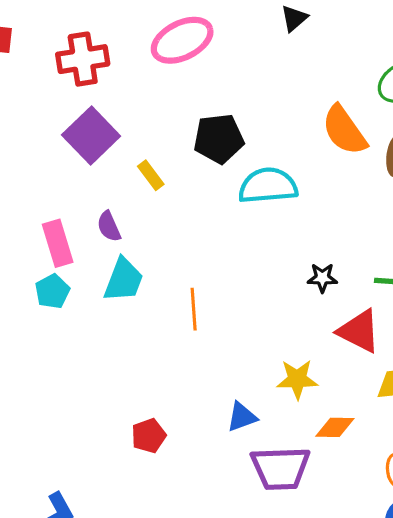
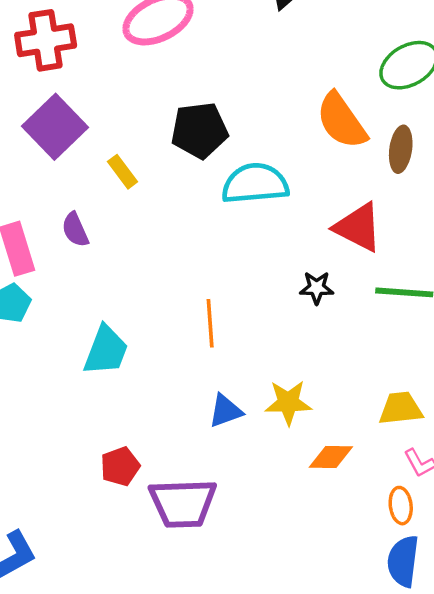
cyan trapezoid: (124, 280) -> (106, 350), moved
orange line: (194, 309) -> (210, 323), moved
red triangle: (359, 331) -> (358, 227), moved
blue triangle: (242, 417) -> (225, 411), moved
purple trapezoid: (280, 468) -> (183, 503), moved

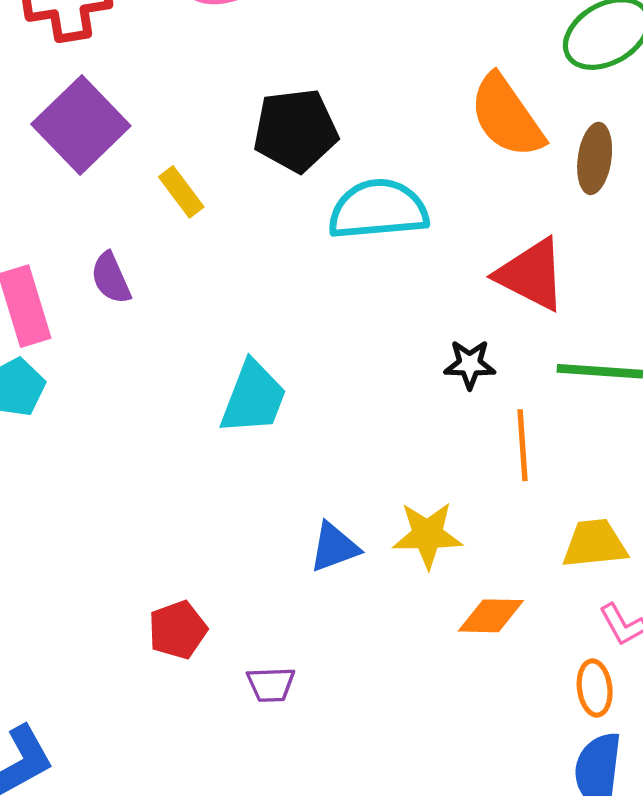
orange line: (210, 323) -> (522, 445), moved
cyan trapezoid: (106, 350) -> (253, 398), moved
purple trapezoid: (183, 503) -> (271, 684), size x0.5

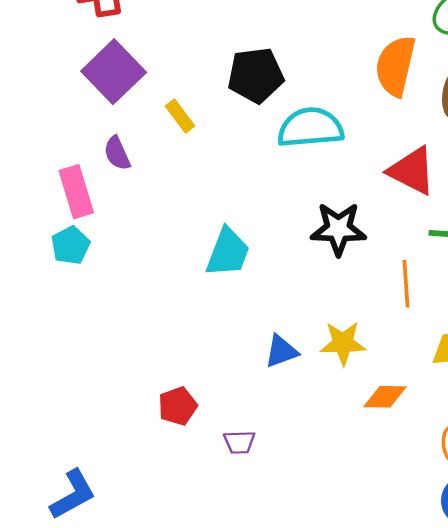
orange semicircle: (507, 116) -> (395, 66), turned 48
purple semicircle: (111, 278) -> (117, 153), moved
black star: (470, 364) -> (338, 229), moved, size x1.6

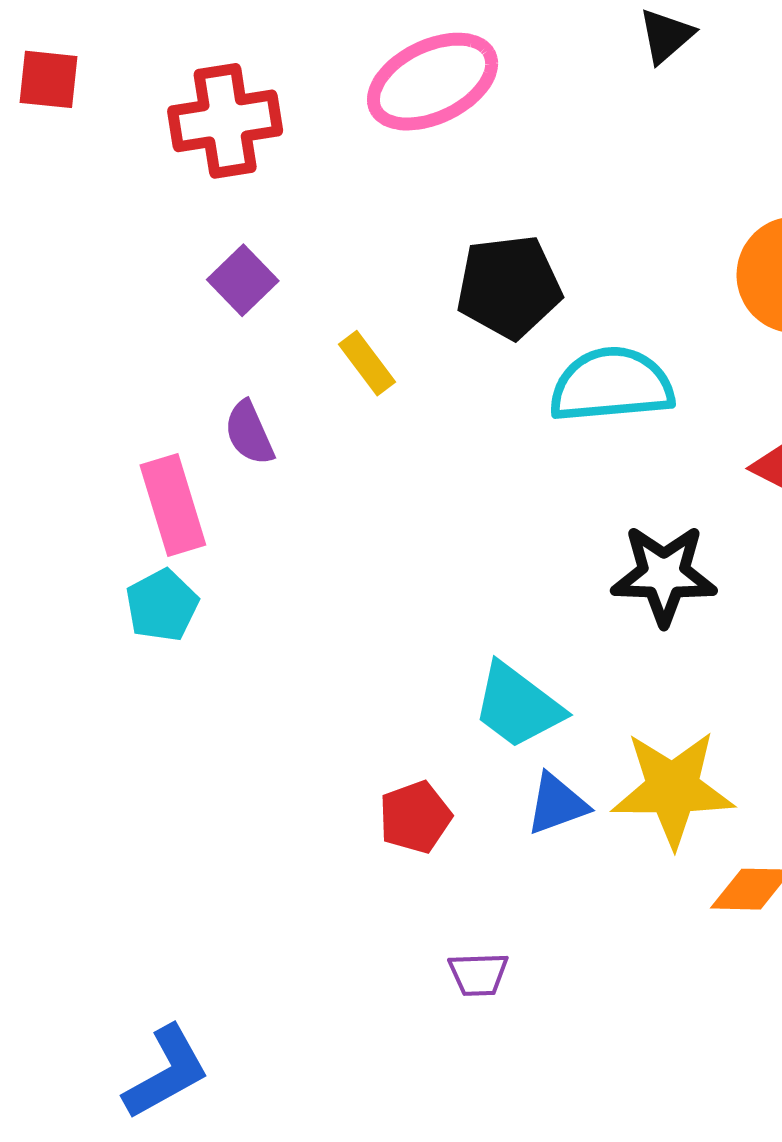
purple square: (114, 72) -> (243, 280), size x0.6
cyan trapezoid: (228, 252) -> (518, 706), moved, turned 106
yellow star: (343, 343) -> (673, 789), size x1.4
red pentagon: (178, 406) -> (415, 817), moved

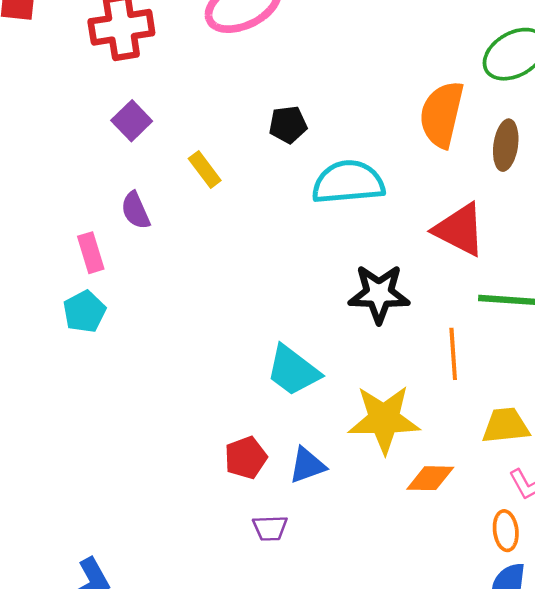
black pentagon: (509, 287) -> (288, 125), size x0.6
pink rectangle: (173, 505) -> (91, 253), size x0.7
blue triangle: (557, 804) -> (307, 465), moved
red pentagon: (415, 817) -> (246, 458), moved

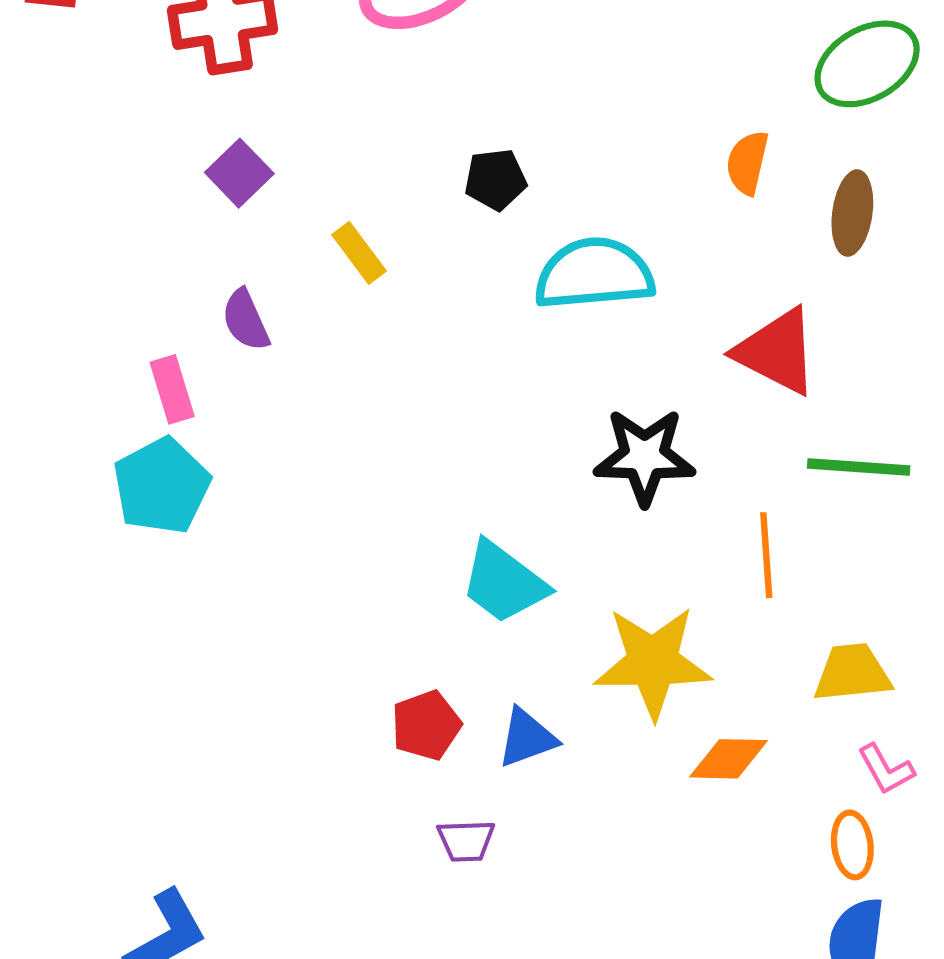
orange semicircle: (442, 114) -> (747, 163), size x0.6
cyan pentagon: (84, 312) -> (162, 486), size x1.4

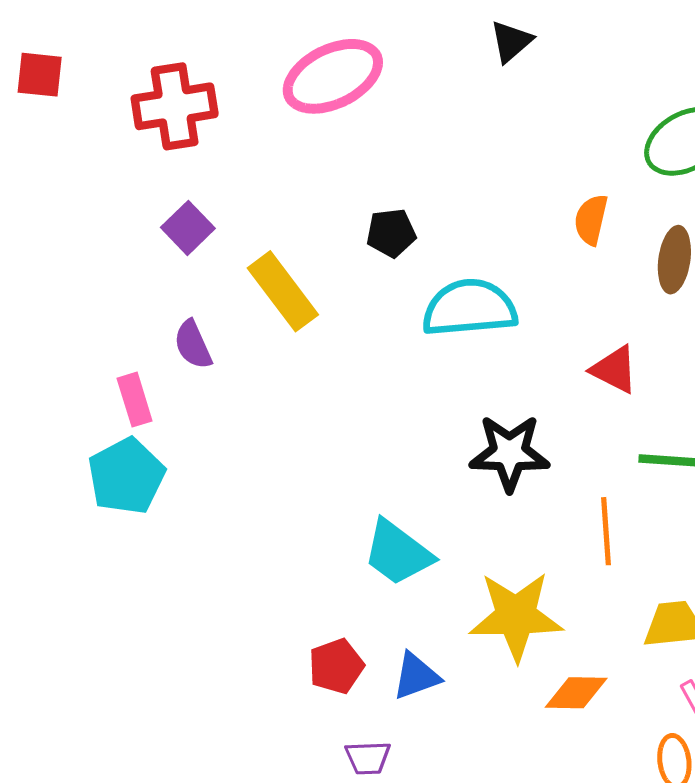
yellow rectangle: (359, 253) -> (283, 291), size x1.6
red triangle: (777, 352) -> (614, 370), size x0.7

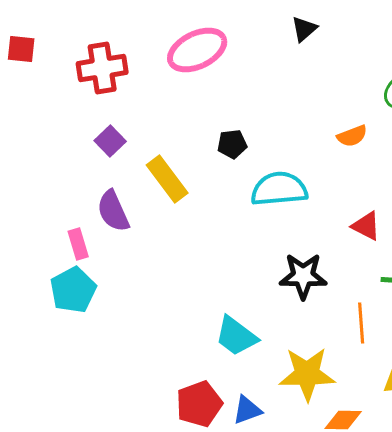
orange semicircle: (591, 220) -> (352, 136), turned -124
purple semicircle: (193, 345) -> (113, 211), size x1.4
red pentagon: (336, 666) -> (199, 404), size x1.4

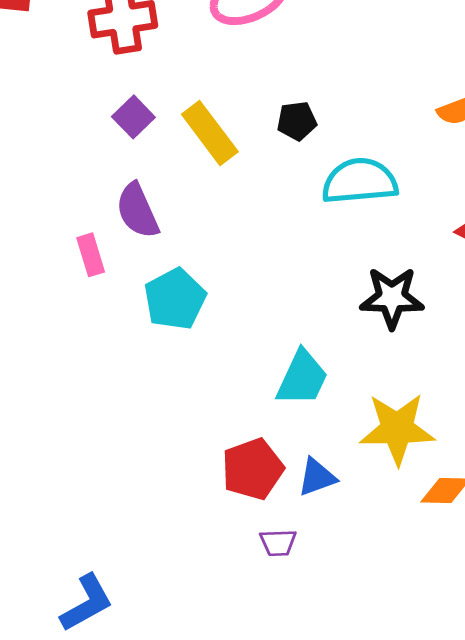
yellow rectangle: (167, 179) -> (210, 133), moved
cyan pentagon: (73, 290) -> (175, 299), moved
cyan trapezoid: (236, 336) -> (302, 378), turned -102

